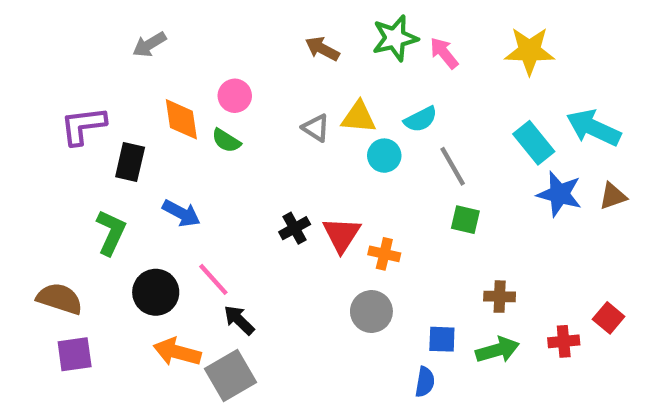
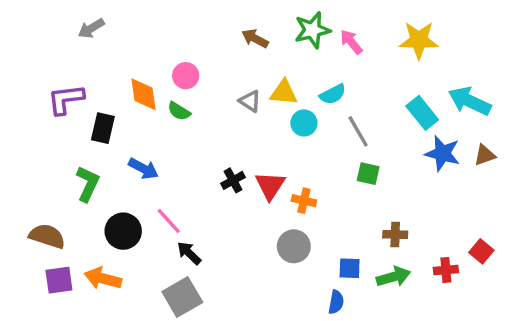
gray arrow: (149, 45) -> (91, 28), moved
orange arrow: (177, 352) -> (103, 278), moved

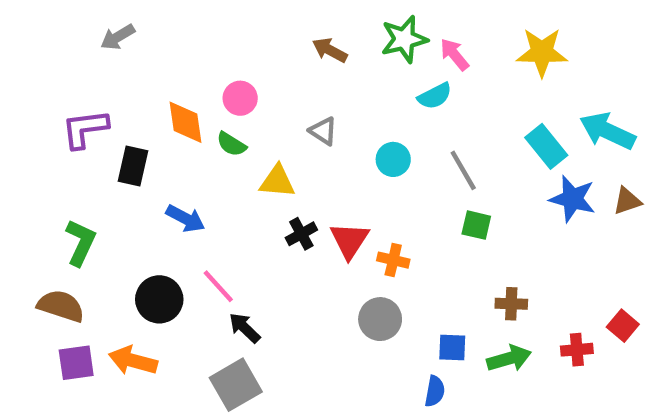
yellow triangle: (284, 93) -> (277, 181), moved
cyan semicircle: (333, 94) -> (435, 96), moved
green L-shape: (88, 184) -> (81, 243), moved

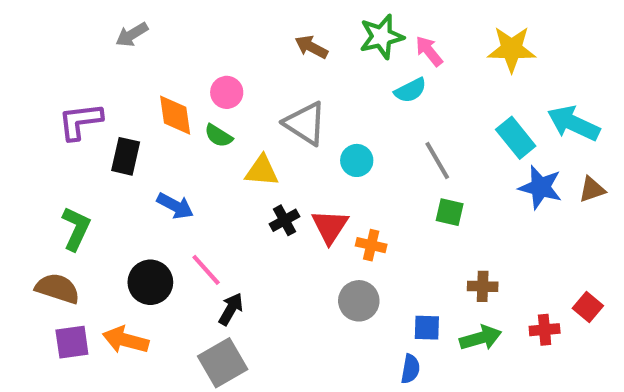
gray arrow: (118, 37) -> (132, 35), moved
gray triangle: (323, 131) -> (305, 123), size x1.6
cyan circle: (393, 159) -> (357, 160), moved
black arrow: (245, 328) -> (231, 309), turned 76

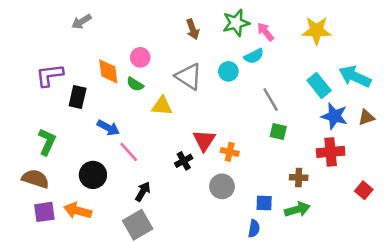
brown arrow: (311, 47) -> (193, 29), turned -138
cyan circle: (357, 160) -> (228, 71), moved
black cross: (285, 220) -> (184, 161), moved
pink line: (206, 270) -> (129, 152), moved
red cross: (545, 330) -> (331, 152), moved, size x1.5

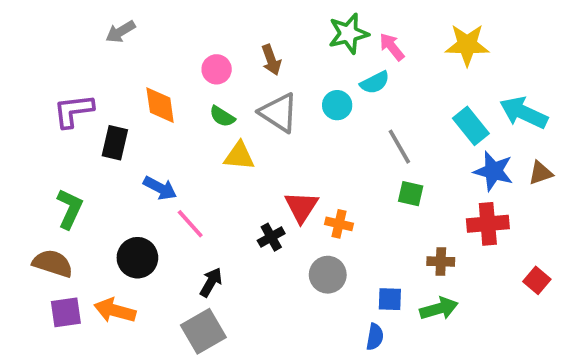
brown arrow: (193, 29) -> (271, 60), moved
pink circle: (140, 57) -> (217, 69), moved
green semicircle: (135, 84) -> (222, 116), moved

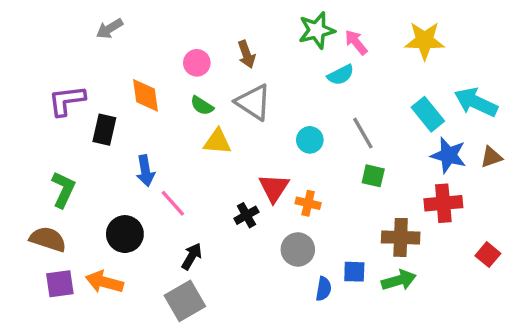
cyan circle: (337, 105) -> (310, 140), moved
blue arrow: (160, 188) -> (145, 171), turned 52
brown cross: (441, 261) -> (401, 237), size x1.5
blue semicircle: (375, 337) -> (324, 289), moved

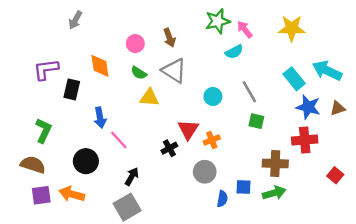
gray arrow: (109, 29) -> (75, 20), turned -30
orange cross: (308, 203) -> (212, 140), turned -35

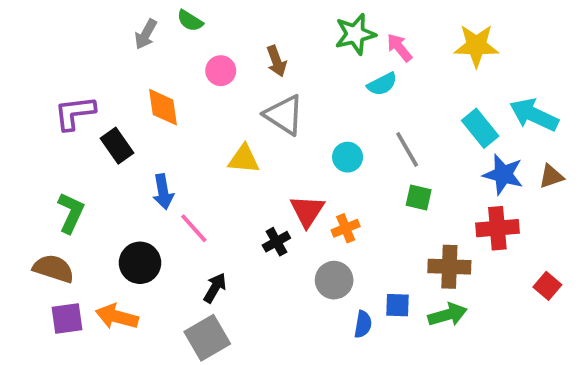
gray arrow: (75, 20) -> (146, 34), moved
green semicircle: (139, 73) -> (190, 21), moved
black rectangle: (72, 89) -> (117, 146), turned -48

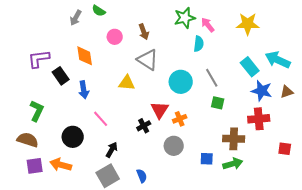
cyan semicircle: (382, 84) -> (199, 44), turned -56
cyan circle: (348, 157) -> (181, 82), size x1.5
blue arrow: (163, 192) -> (84, 90), moved
red square: (547, 286) -> (285, 149), turned -32
blue semicircle: (363, 324) -> (142, 176), moved, turned -32

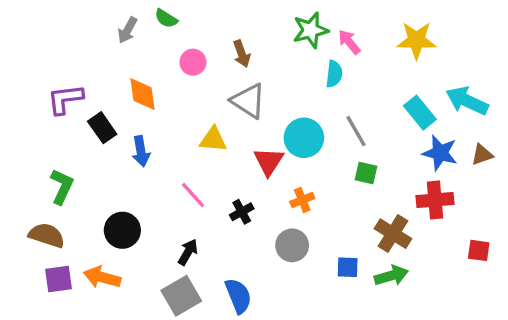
red triangle: (160, 110) -> (269, 161), moved
pink line: (101, 119) -> (193, 195), moved
brown cross: (234, 139) -> (393, 234), turned 30
blue semicircle: (142, 176) -> (238, 296), size x1.5

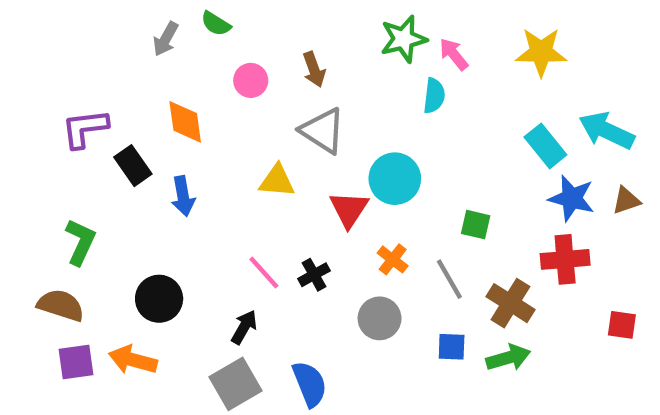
gray line: (356, 131) -> (449, 279), moved
pink line: (193, 195) -> (264, 273), moved
orange cross: (302, 200) -> (393, 259), turned -30

